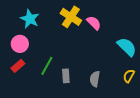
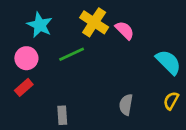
green line: (47, 66) -> (72, 54), moved, turned 36
gray rectangle: (66, 76) -> (62, 115), moved

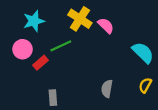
cyan star: (40, 25) -> (34, 21), turned 30
red rectangle: (24, 87) -> (41, 63), moved

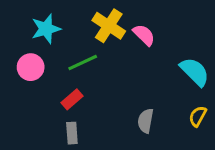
red rectangle: (41, 63) -> (72, 99), moved

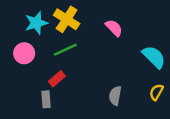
yellow cross: (109, 26) -> (67, 19), moved
gray rectangle: (72, 133) -> (46, 99), moved

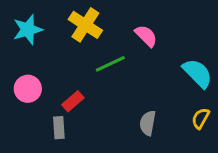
cyan star: (36, 23) -> (28, 30), moved
green line: (65, 50) -> (110, 64), moved
pink circle: (24, 53) -> (28, 89), moved

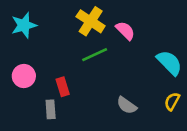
yellow cross: (85, 25) -> (91, 21), moved
red rectangle: (73, 101) -> (63, 87), turned -66
gray semicircle: (148, 123) -> (127, 105), turned -65

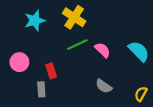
cyan star: (24, 25) -> (35, 21), moved
pink semicircle: (125, 31) -> (103, 50), moved
yellow semicircle: (172, 101) -> (141, 94), moved

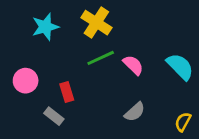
gray semicircle: (104, 86) -> (135, 112), turned -77
gray rectangle: (41, 89) -> (54, 116), turned -48

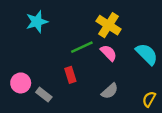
yellow cross: (96, 23) -> (109, 25), moved
pink circle: (26, 81) -> (21, 83), moved
red rectangle: (67, 92) -> (70, 75), moved

